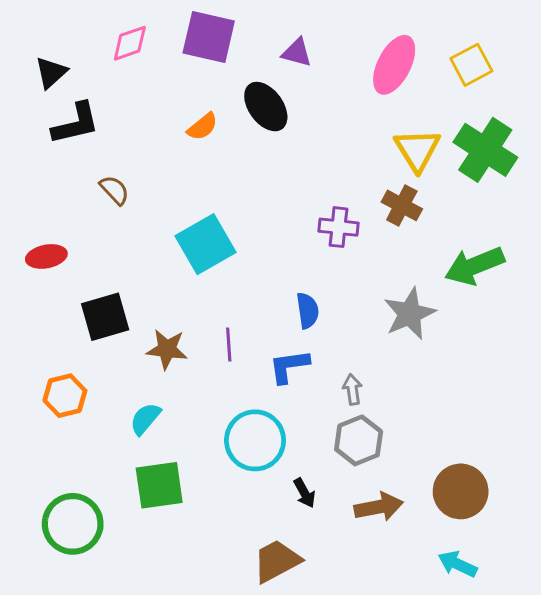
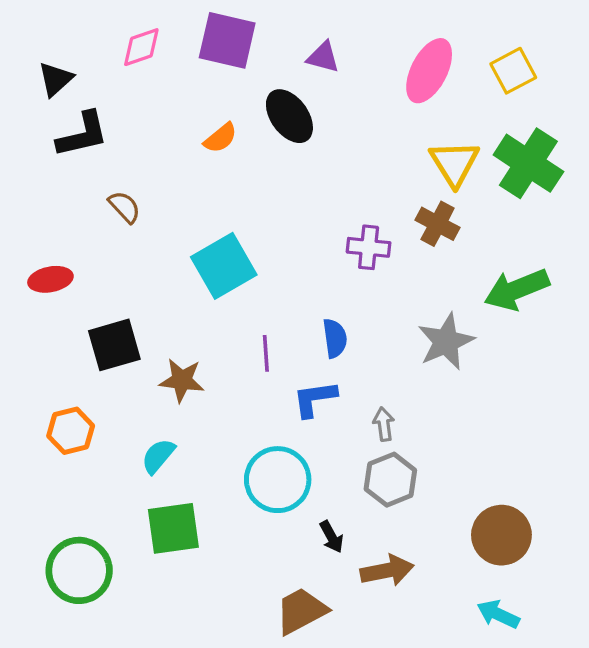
purple line: (229, 345) -> (266, 353), moved
brown arrow: (379, 507) -> (387, 570), moved

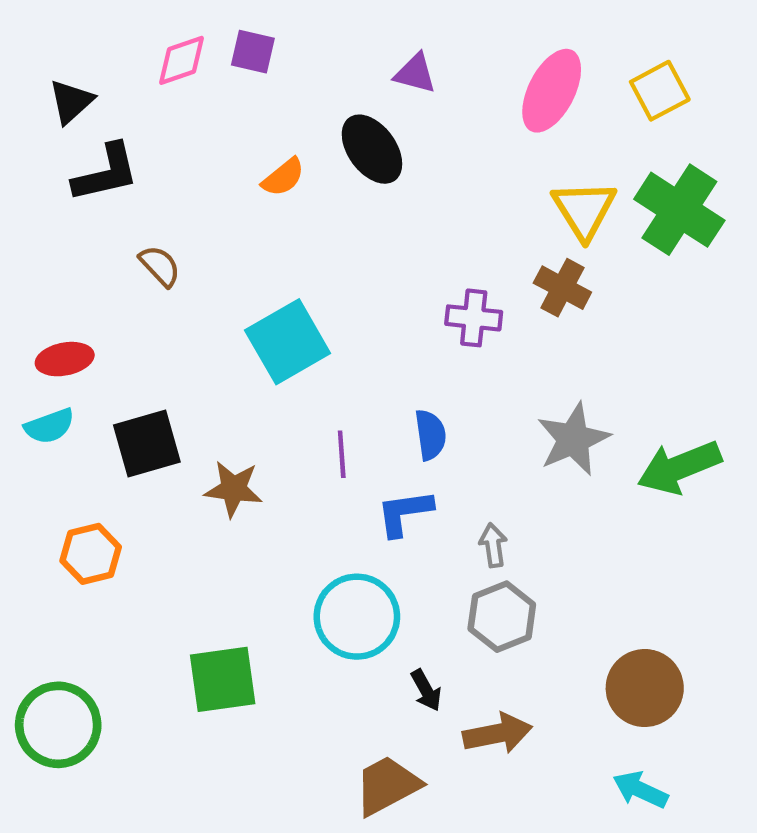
purple square: (227, 40) -> (253, 52), moved, size x0.6
green arrow: (517, 289) -> (679, 467), moved
cyan semicircle: (158, 456) -> (49, 426), moved, turned -150
green circle: (79, 570) -> (58, 725), moved

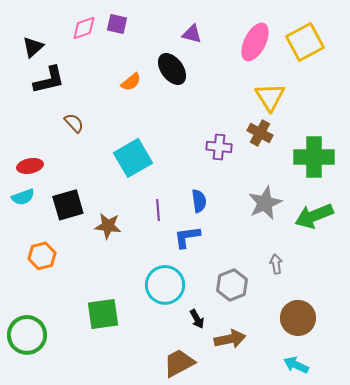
yellow square: (660, 91) -> (305, 42), size x1.4
green cross: (679, 210) -> (314, 157), moved, turned -33
gray arrow: (493, 545) -> (276, 264), moved

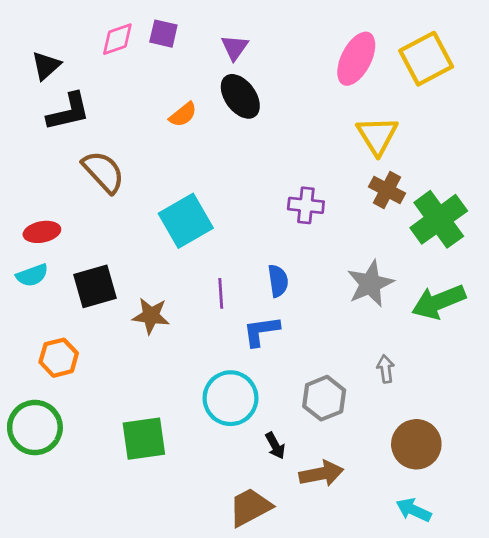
purple triangle: (192, 34) -> (235, 48), moved, turned 50
brown semicircle: (74, 123) -> (103, 172), size x1.6
brown cross: (260, 133) -> (387, 190), moved
green cross: (314, 157) -> (439, 219), turned -36
green circle: (27, 335) -> (35, 428), moved

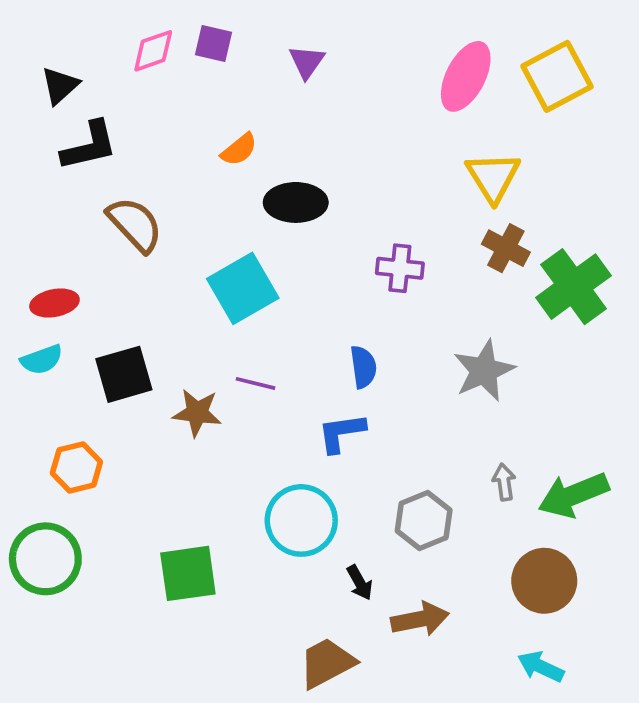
black ellipse: (240, 96) -> (296, 202), moved, turned -54
purple line: (221, 293) -> (256, 383), moved, turned -72
green arrow: (439, 302) -> (574, 495), moved

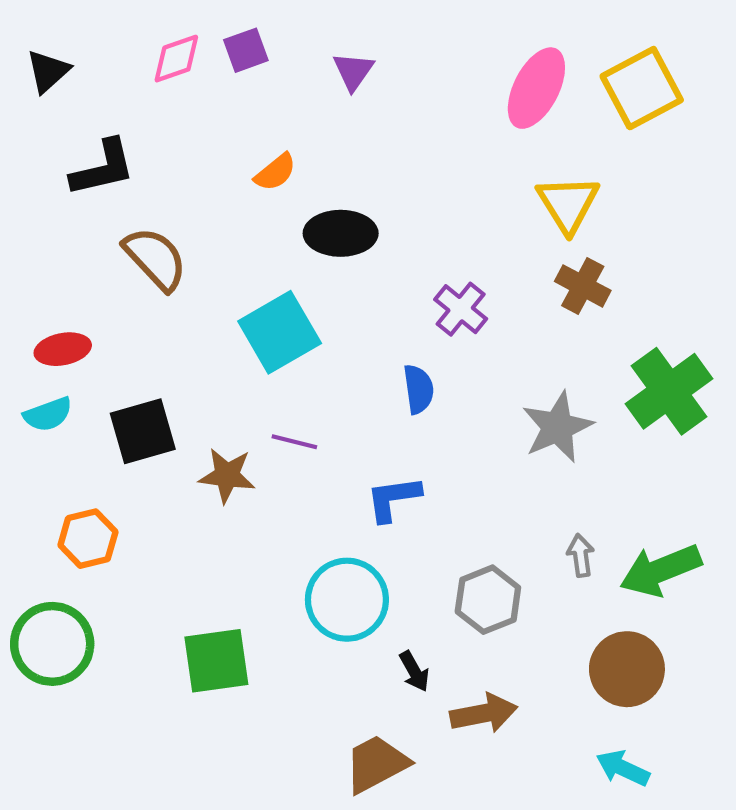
purple square: (213, 43) -> (246, 50), turned -33
black triangle: (60, 86) -> (48, 71), moved
purple cross: (400, 268) -> (461, 309), turned 33
green cross: (574, 287) -> (669, 391), moved
blue semicircle: (363, 367) -> (419, 389), moved

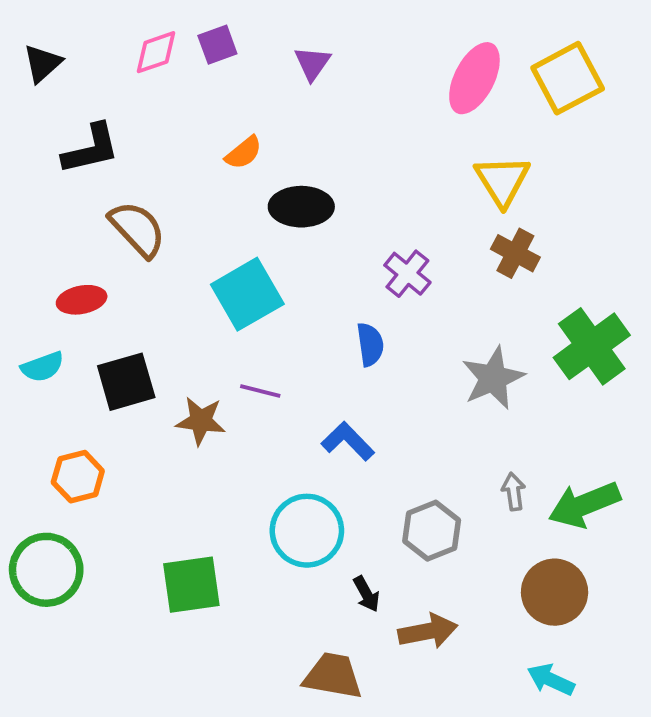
red ellipse: (63, 349) -> (82, 300), moved
blue L-shape: (393, 499) -> (348, 441), turned 54
brown trapezoid: (376, 764) -> (333, 676), turned 38

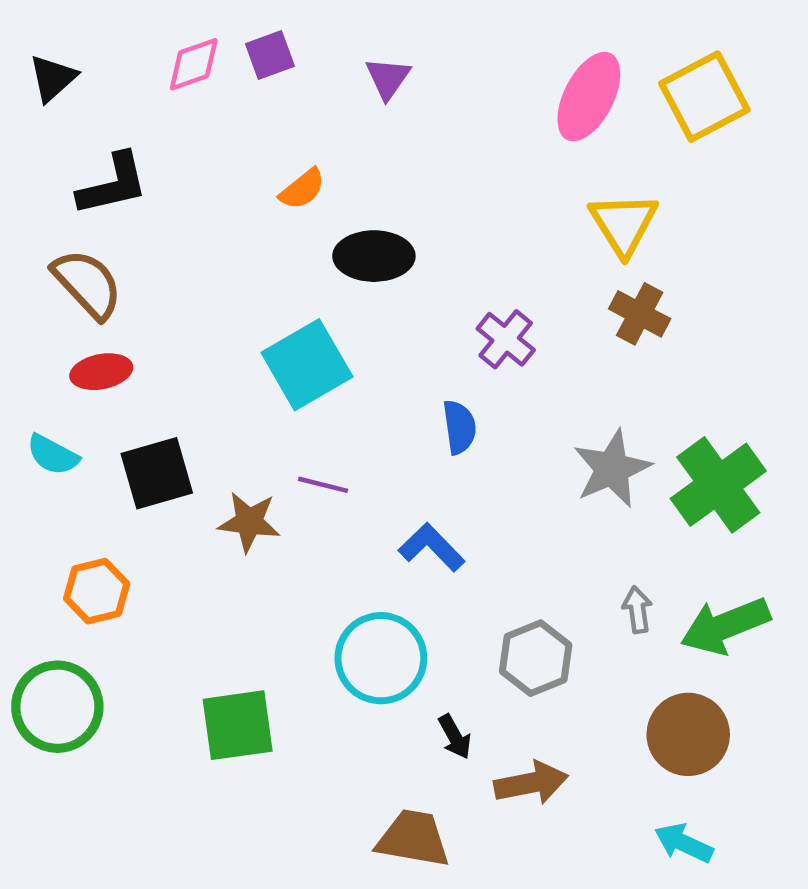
brown semicircle: (137, 229) -> (87, 284), moved
green cross: (592, 346) -> (718, 485), moved
cyan semicircle: (42, 367) -> (53, 455), turned 48

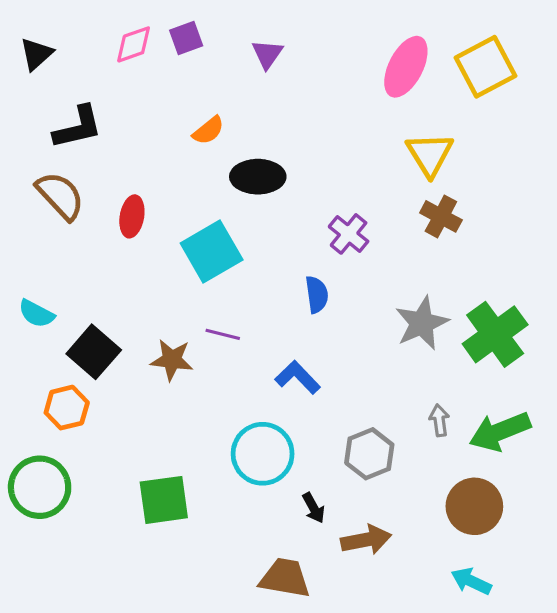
red ellipse: (101, 372) -> (132, 216), moved, turned -69
black square: (157, 473) -> (94, 352), moved, turned -33

